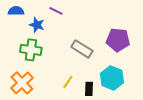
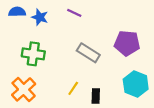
purple line: (56, 11) -> (74, 13), moved
blue star: (37, 25) -> (40, 17), moved
cyan hexagon: (112, 78) -> (136, 84), moved

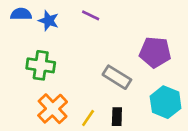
gray rectangle: (88, 53) -> (117, 77), moved
yellow line: (73, 88) -> (88, 118), moved
orange cross: (24, 89) -> (53, 109), moved

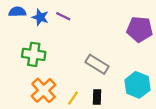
purple line: (91, 15) -> (63, 16), moved
purple pentagon: (155, 52) -> (140, 29), moved

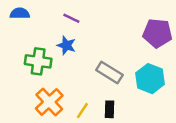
blue star: (40, 17) -> (66, 45), moved
cyan hexagon: (137, 85) -> (150, 79), moved

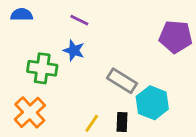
cyan hexagon: (150, 79) -> (152, 103), moved
orange cross: (49, 102) -> (30, 112), moved

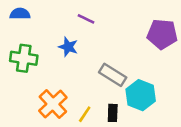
purple line: (79, 20) -> (86, 19), moved
green cross: (42, 68) -> (24, 58), moved
orange cross: (30, 112) -> (53, 104), moved

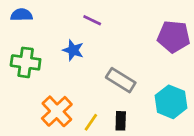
cyan hexagon: (141, 95) -> (171, 102), moved

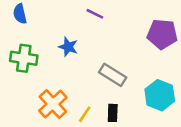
blue semicircle: (22, 15) -> (20, 14), turned -102
purple line: (92, 20) -> (95, 14), moved

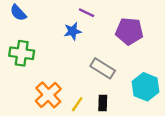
blue semicircle: (20, 14) -> (18, 13), turned -30
purple pentagon: (162, 34) -> (129, 31), moved
blue star: (68, 47) -> (73, 31), moved, turned -30

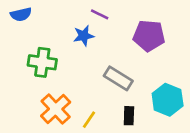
blue semicircle: (18, 13) -> (21, 14), turned -60
green cross: (22, 53) -> (42, 62), moved
black rectangle: (103, 103) -> (129, 116), moved

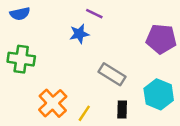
purple pentagon: (149, 36) -> (161, 39), moved
green cross: (42, 62) -> (21, 59), moved

